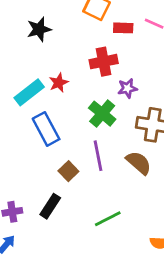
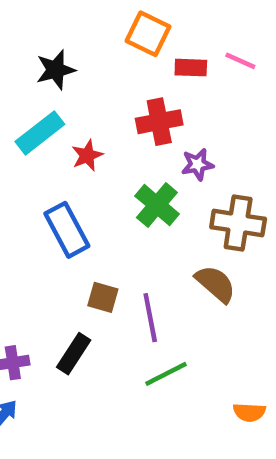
cyan rectangle: (29, 92) -> (40, 133), moved
purple line: (98, 156) -> (150, 318), moved
brown square: (68, 171) -> (103, 297), turned -30

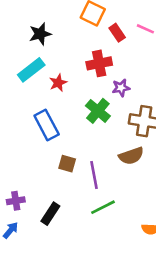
red rectangle: (191, 68) -> (117, 33), turned 54
brown semicircle: (216, 284) -> (131, 156), turned 120
black rectangle: (74, 354) -> (50, 214), moved

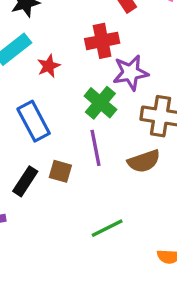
purple star: (121, 88) -> (131, 73), size x1.5
purple line: (94, 175) -> (95, 148), moved
black rectangle: (50, 214) -> (25, 181), moved

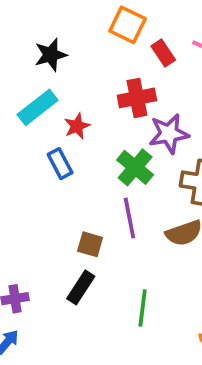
blue rectangle: (34, 121) -> (60, 164), moved, size x0.7
black rectangle: (25, 181) -> (81, 287), moved
green line: (107, 228) -> (143, 308), turned -56

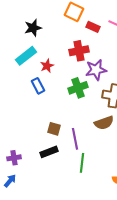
red rectangle: (163, 53) -> (93, 27), turned -32
green cross: (135, 167) -> (78, 88), turned 30
purple line: (129, 218) -> (75, 139), moved
black rectangle: (81, 287) -> (49, 152), turned 36

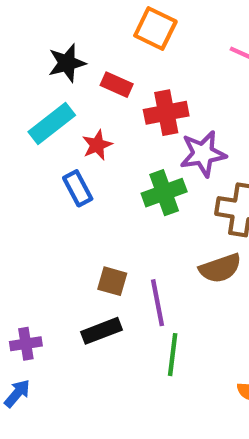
red rectangle: (93, 27) -> (117, 85), moved

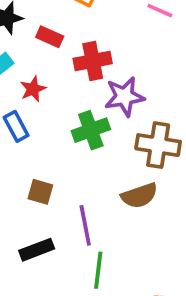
brown square: (112, 281) -> (40, 192), moved

